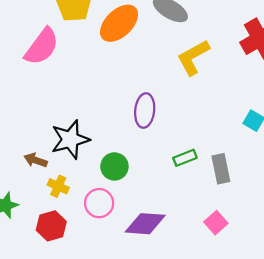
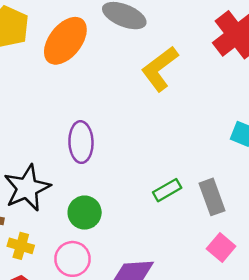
purple ellipse: (145, 111) -> (81, 142), moved
pink square: (216, 223) -> (221, 247), moved

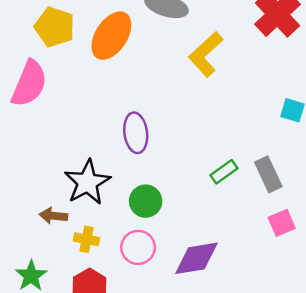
pink square: (221, 247) -> (282, 223), turned 32

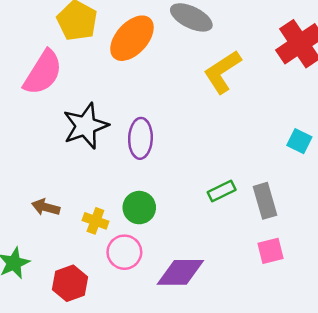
black star: (87, 182) -> (86, 126), moved
yellow cross: (87, 239) -> (95, 221), moved

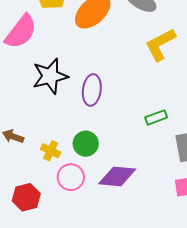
green rectangle: (222, 191) -> (156, 117), moved
purple diamond: (180, 272) -> (117, 176), moved

